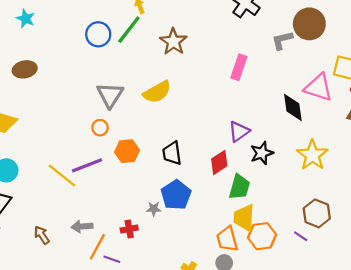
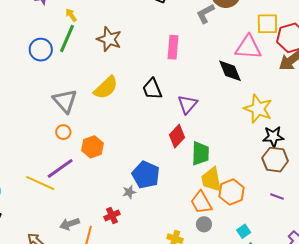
black trapezoid: (172, 153) -> (152, 89), moved
black star: (262, 153) -> (273, 137), moved, turned 30
purple line: (301, 236) -> (277, 196), moved

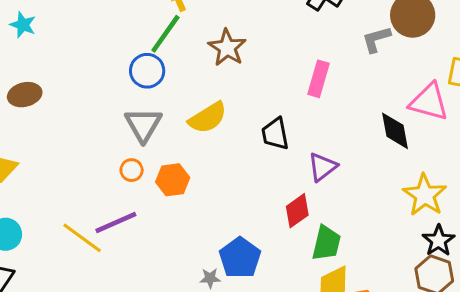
blue circle: (41, 50) -> (147, 71), moved
black star: (273, 137) -> (439, 241), turned 30
orange hexagon: (93, 147) -> (173, 180), moved

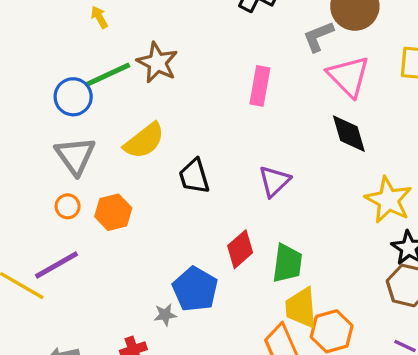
green line: (165, 34) -> (108, 75), moved, turned 36
pink triangle: (429, 102) -> (348, 76), moved, turned 36
black trapezoid: (275, 134) -> (194, 176), moved
red diamond: (297, 211) -> (240, 249), moved

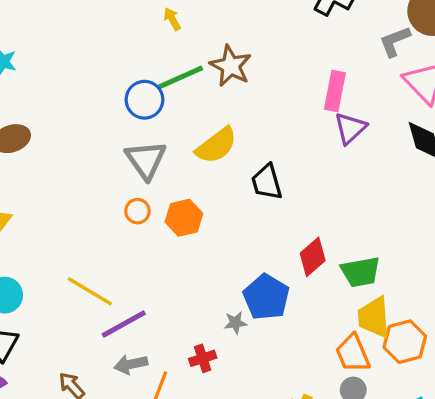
purple triangle: (274, 181) -> (350, 128), moved
green trapezoid: (287, 263) -> (360, 272), turned 72
purple line: (57, 265) -> (124, 324), moved

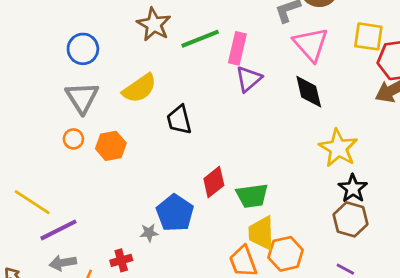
green line: (180, 78) -> (200, 39), moved

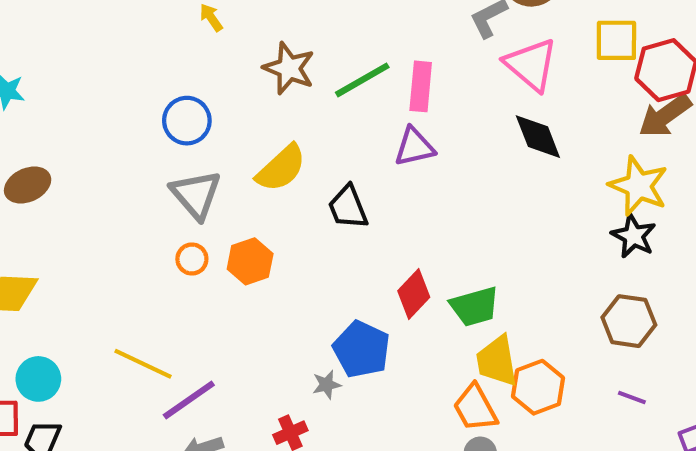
purple triangle: (249, 79) -> (414, 147), moved, turned 36
yellow star: (338, 148) -> (639, 186), moved
black star: (353, 188) -> (634, 236), moved

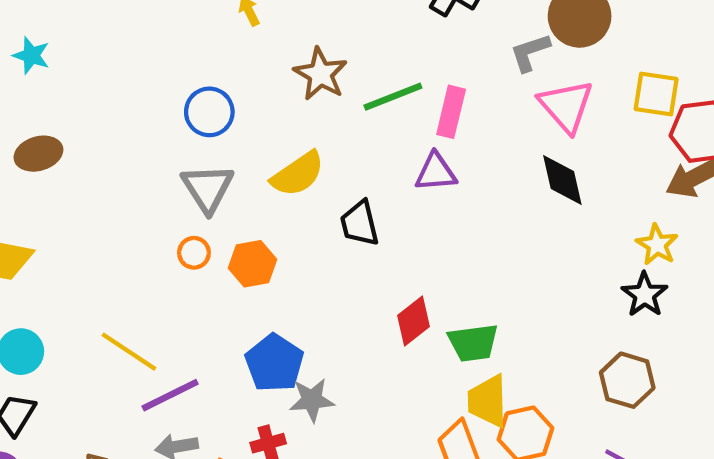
yellow star: (639, 186) -> (657, 245), size x0.7
blue pentagon: (362, 349) -> (274, 363), moved
gray star: (327, 385) -> (312, 400), size x1.5

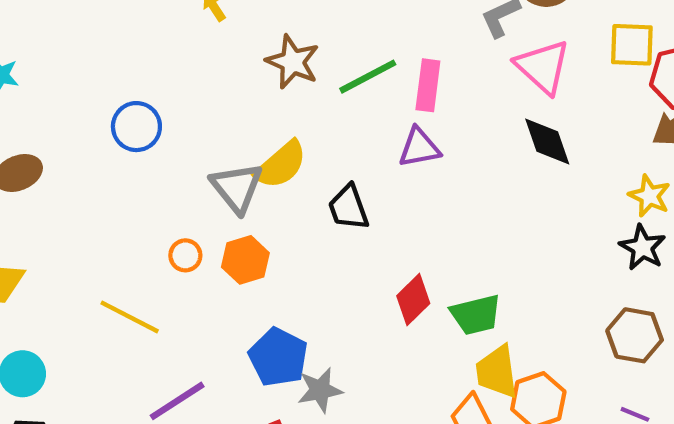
blue circle: (209, 112) -> (136, 127), moved
gray triangle: (208, 188) -> (237, 188), moved
yellow line: (129, 352) -> (130, 317), moved

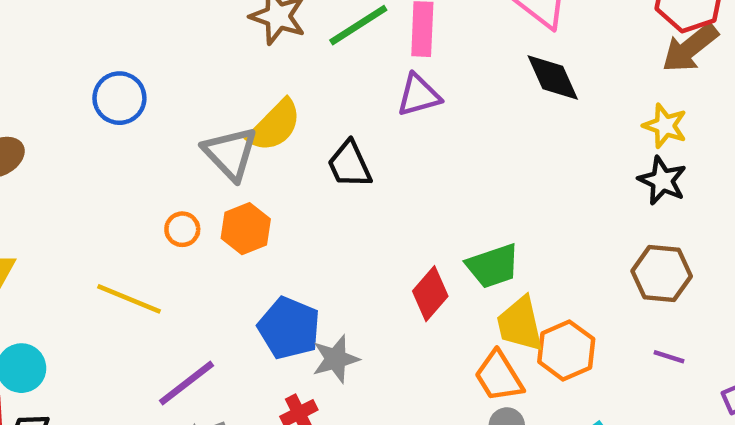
red diamond: (413, 300) -> (430, 294), moved

